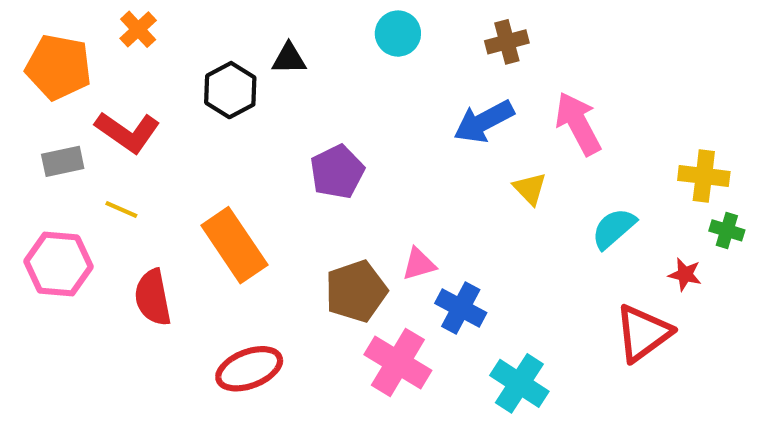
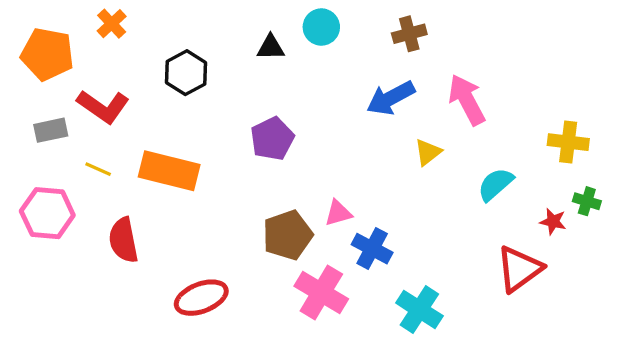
black triangle: (289, 59) -> (271, 47), moved
yellow triangle: (530, 189) -> (428, 152), turned 36
green cross: (727, 230) -> (587, 201), moved
orange rectangle: (234, 245) -> (169, 171), moved, turned -42

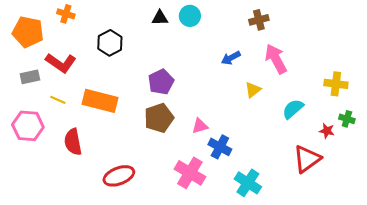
orange cross: (112, 24) -> (66, 14), turned -30
brown cross: (409, 34) -> (259, 20), moved
black triangle: (271, 47) -> (160, 18), moved
blue arrow: (391, 98) -> (231, 58), size x0.7
brown pentagon: (287, 235) -> (159, 118), moved

